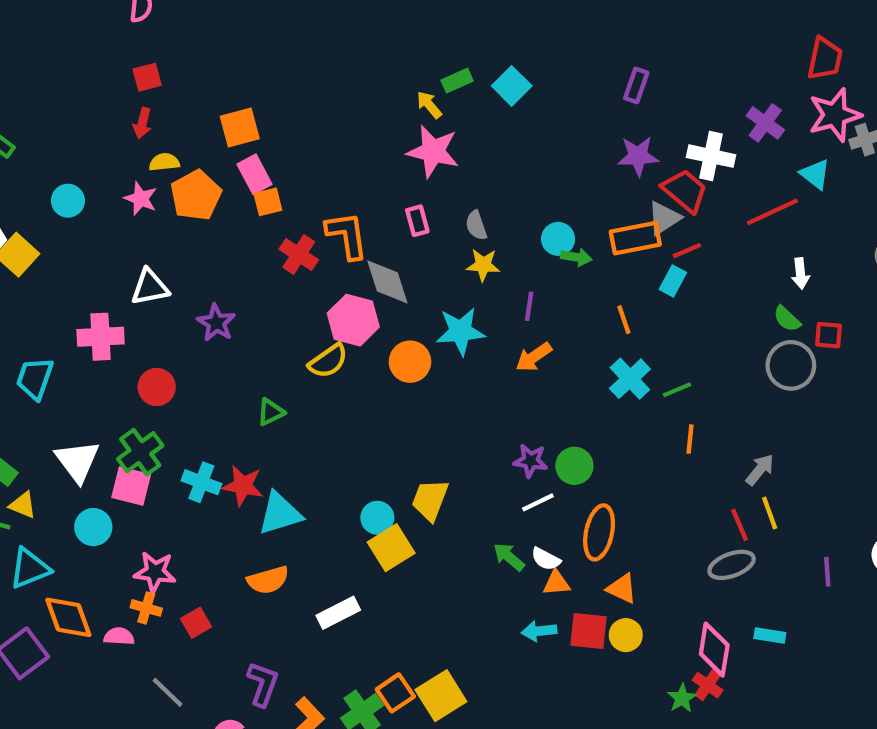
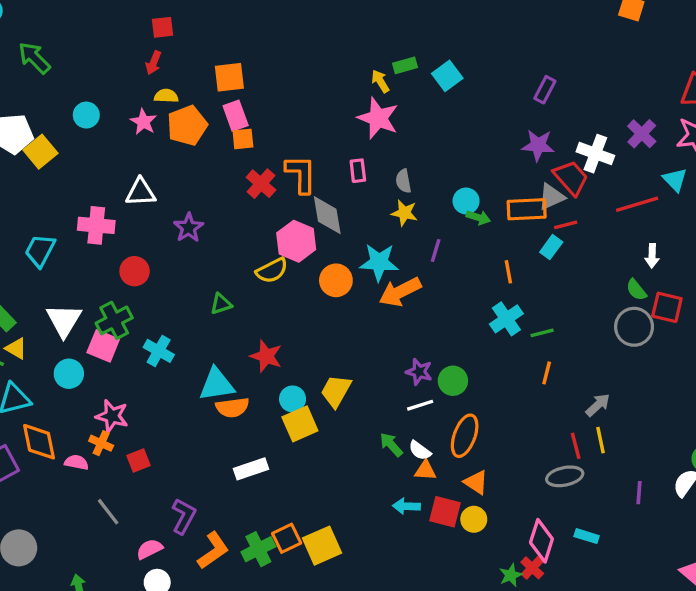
red square: (829, 335) -> (667, 307), size x1.4
orange arrow: (534, 357) -> (400, 292), moved, size x1.4
red star: (243, 486) -> (266, 356), moved
orange semicircle: (268, 580) -> (232, 407), moved

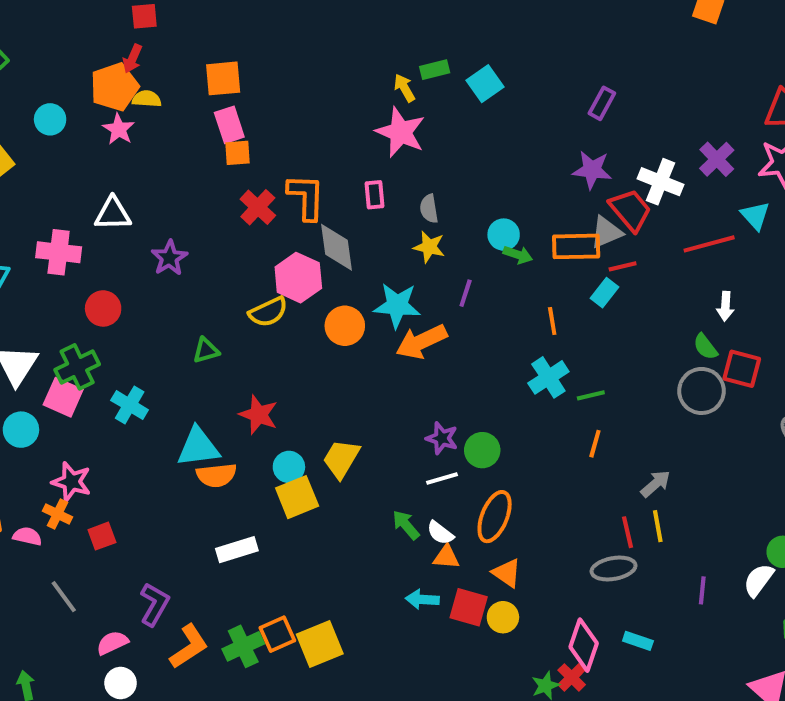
orange pentagon: (187, 125) -> (114, 87), moved

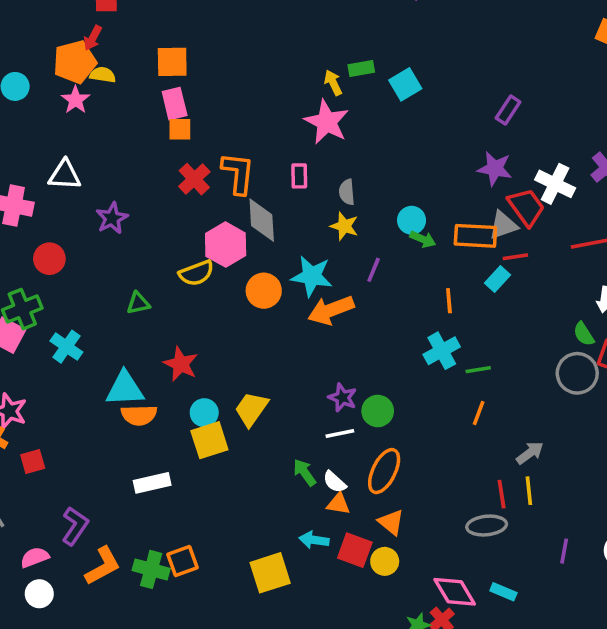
yellow square: (320, 644) -> (270, 573), moved
pink diamond: (584, 645) -> (455, 592), turned -54
green cross: (243, 646) -> (151, 569), turned 36

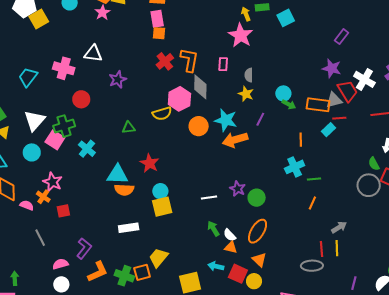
yellow trapezoid: (251, 409) -> (158, 258), moved
white line: (340, 433) -> (209, 198), moved

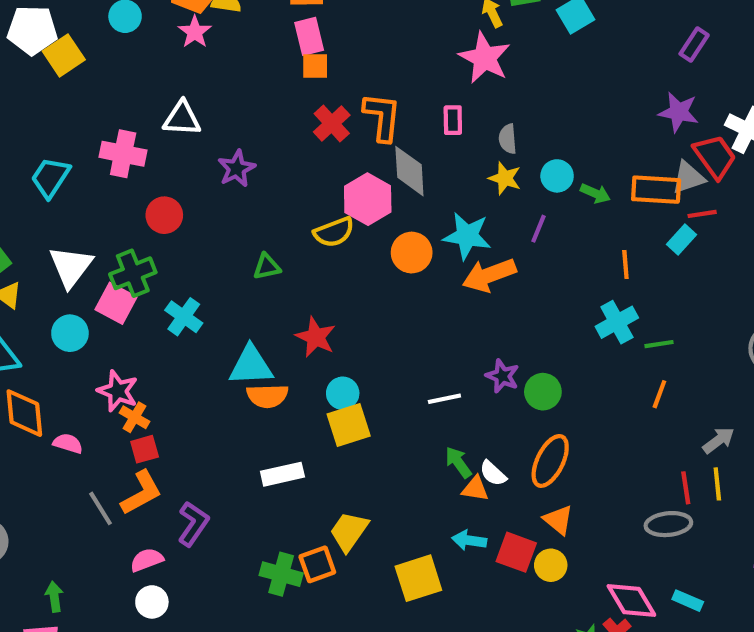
cyan circle: (283, 93) -> (557, 176), moved
orange cross: (43, 197) -> (135, 417), moved
orange triangle: (231, 247) -> (475, 489), moved
orange L-shape: (98, 272) -> (141, 493), moved

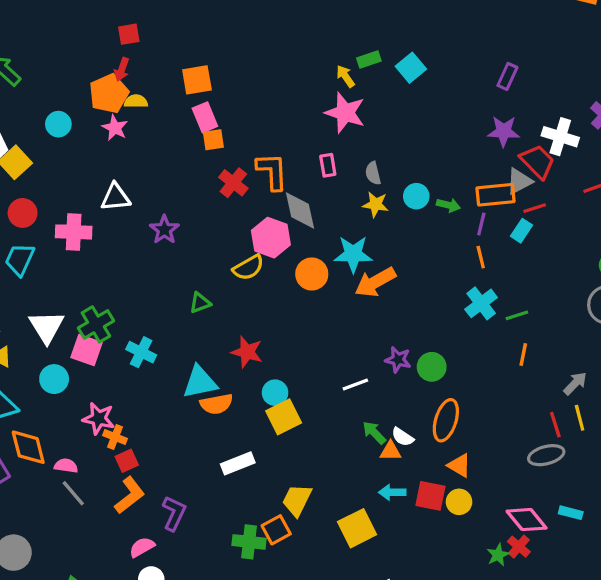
red circle: (164, 215) -> (23, 213), moved
purple line: (538, 229) -> (481, 224), moved
gray line: (101, 508) -> (73, 493), moved

